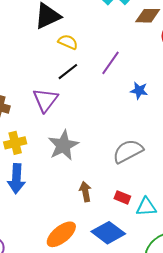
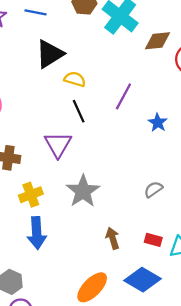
black line: (68, 72) -> (79, 111), turned -70
blue star: (139, 91) -> (158, 123), turned 30
gray semicircle: (128, 151) -> (153, 189), size x0.6

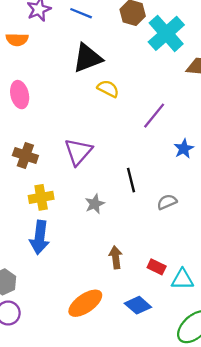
black line: (79, 111) -> (131, 180), moved
gray semicircle: (153, 189) -> (167, 202), moved
gray star: (83, 191) -> (95, 204), size x0.6
blue diamond: (142, 280) -> (138, 305), size x0.7

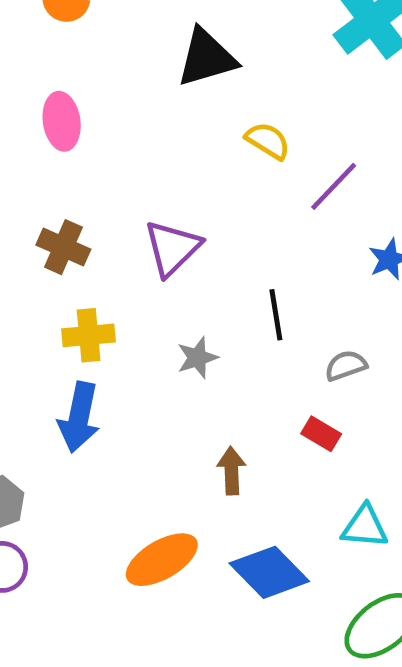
yellow semicircle: (108, 89) -> (268, 141), moved
red rectangle: (157, 267) -> (321, 434), moved
blue diamond: (138, 305) -> (269, 572), size x1.4

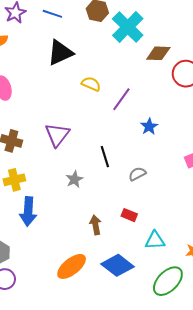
yellow cross: (89, 335) -> (14, 180), moved
red rectangle: (321, 434) -> (129, 215), moved

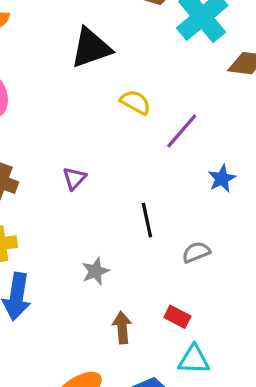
purple triangle: (57, 135) -> (74, 178), size x0.6
gray star: (74, 179) -> (95, 271), moved
cyan triangle: (155, 240) -> (194, 360), moved

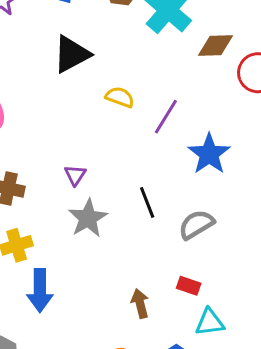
blue star: (222, 179) -> (209, 154), size x1.6
gray semicircle: (196, 252) -> (196, 225), size x1.4
gray star: (95, 271) -> (88, 218), moved, size x1.5

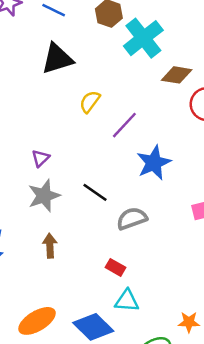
yellow semicircle: (120, 97) -> (90, 102), turned -85
black line: (147, 202) -> (95, 192), turned -45
brown arrow: (140, 304) -> (50, 246), moved

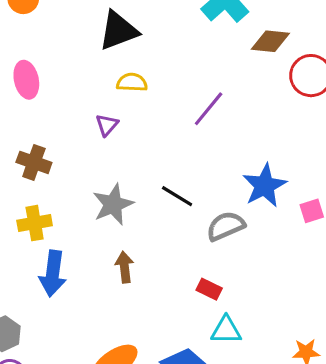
yellow semicircle: (90, 102) -> (132, 82), moved, turned 60
purple triangle: (41, 158) -> (107, 125), moved
blue star: (154, 163) -> (265, 186), moved

